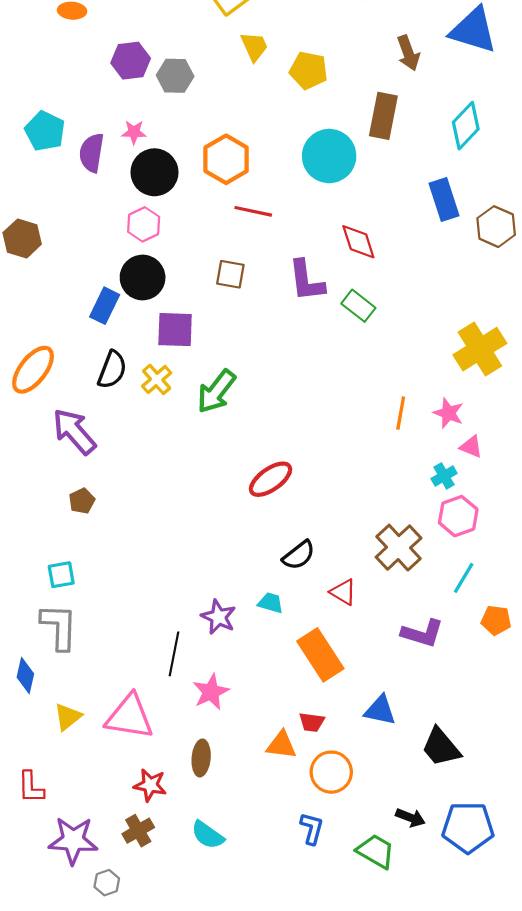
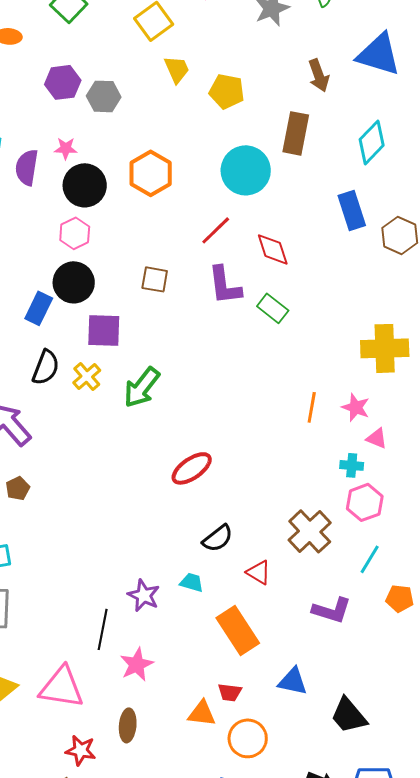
red line: (253, 211) -> (216, 230), moved, turned -56
yellow cross: (480, 349) -> (385, 348), turned 30
cyan cross: (444, 476) -> (352, 465), turned 35

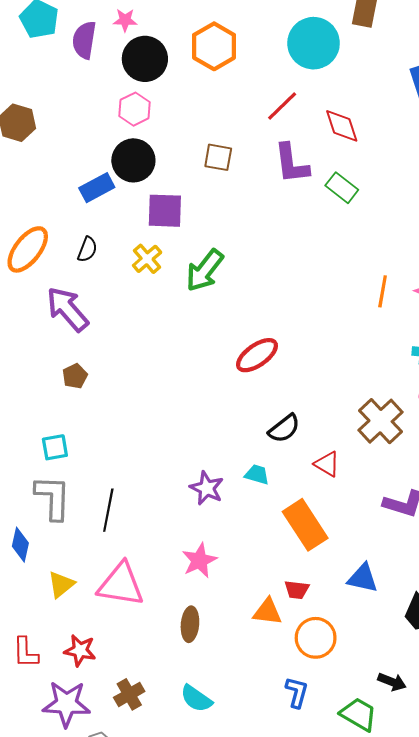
blue rectangle: (39, 308) -> (97, 188), turned 36
black semicircle: (46, 367) -> (87, 249), moved, size x0.7
black line: (103, 629) -> (108, 510), moved
red star: (81, 750) -> (80, 650), moved

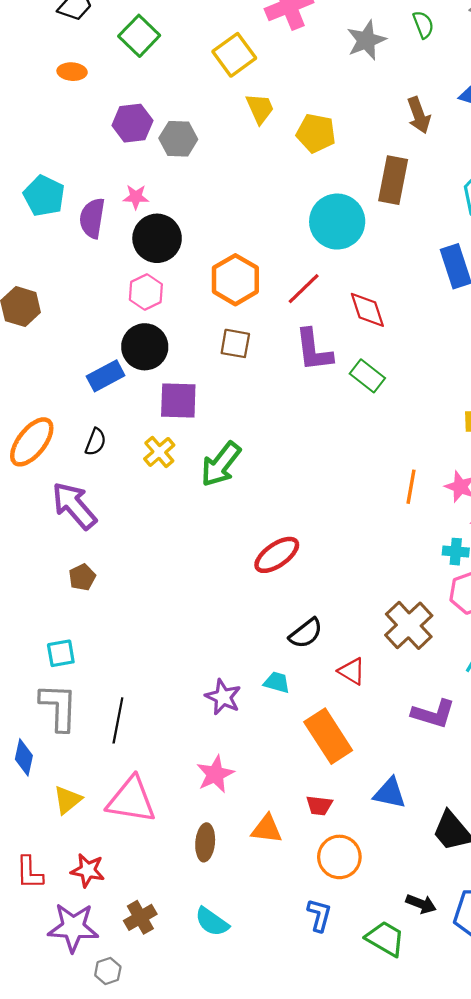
orange hexagon: (214, 46) -> (235, 280), moved
orange triangle: (267, 612) -> (267, 829), moved

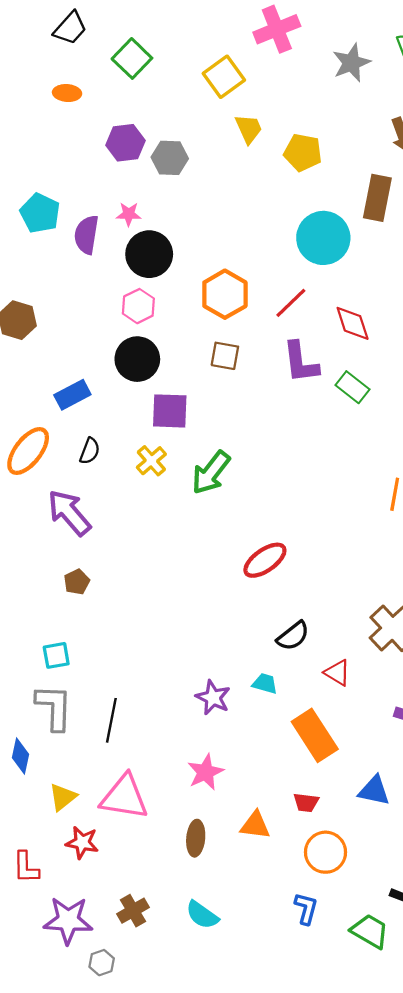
blue rectangle: (106, 376) -> (72, 395), moved
red star: (88, 870) -> (82, 842), moved

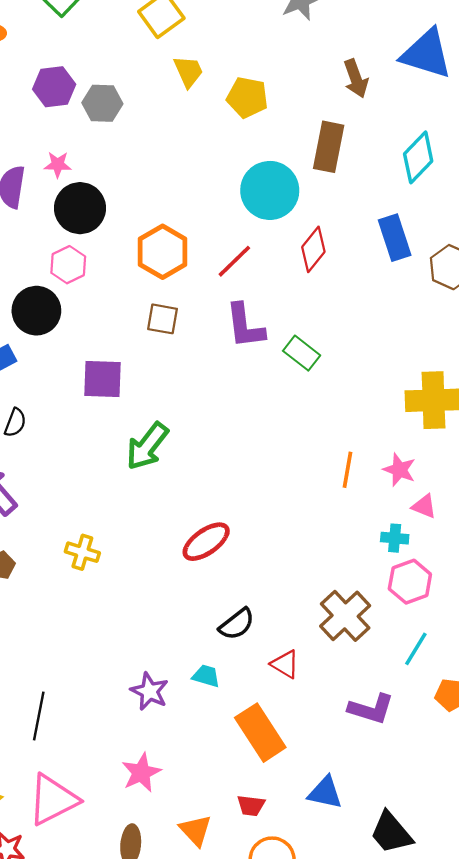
red diamond: (353, 323) -> (313, 249), moved, turned 57
black circle: (137, 359) -> (36, 311), moved
yellow cross: (151, 461) -> (82, 552), moved, turned -32
pink triangle: (124, 797) -> (53, 800), turned -36
orange triangle: (255, 825) -> (196, 830), turned 40

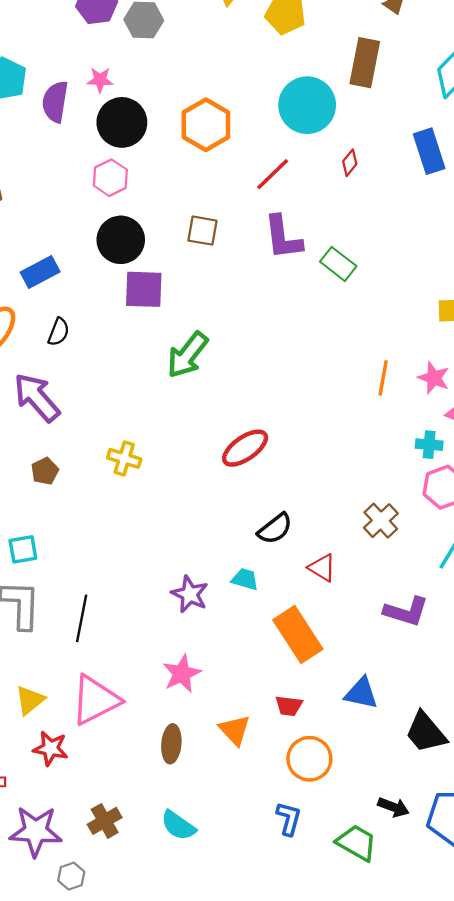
red diamond: (313, 249) -> (350, 163), size x0.6
orange hexagon: (163, 252) -> (206, 125), moved
black circle: (36, 311) -> (121, 240), moved
brown cross: (345, 616) -> (381, 521), size x0.7

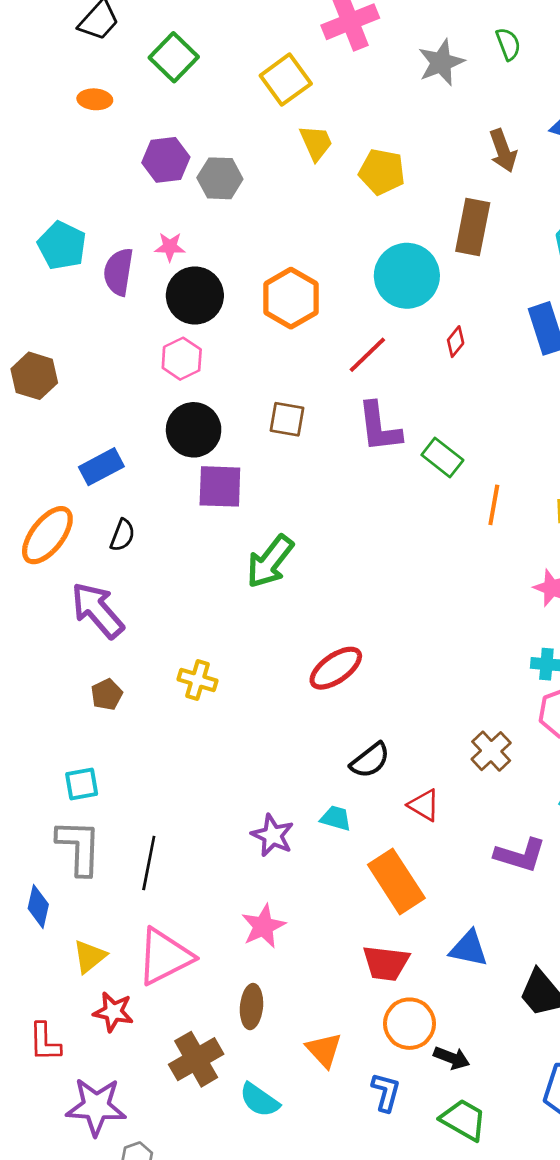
orange line: (383, 378) -> (494, 505), moved
red trapezoid: (289, 706) -> (386, 963), size x1.5
orange triangle: (235, 730) -> (324, 1050), moved
black arrow: (393, 807) -> (452, 1058), moved
brown cross: (105, 821) -> (196, 1059), moved, size x1.4

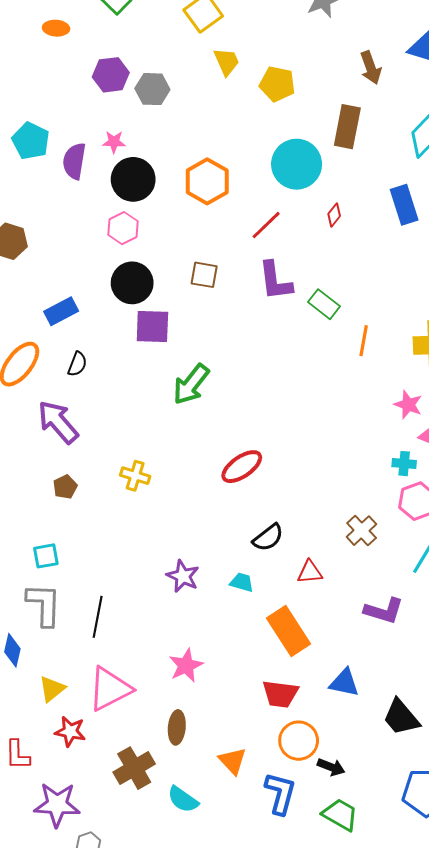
red triangle: (424, 805) -> (310, 572), turned -36
purple star: (273, 835) -> (183, 576), moved
blue L-shape: (386, 1092) -> (280, 793), size x1.4

